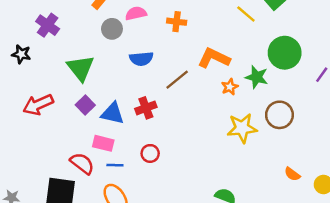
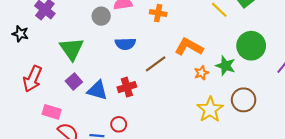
red arrow: (38, 105) -> (33, 79), turned -45
yellow star: (242, 128) -> (210, 110), turned -30
pink rectangle: (103, 143) -> (52, 112), moved
red circle: (150, 153) -> (119, 124), moved

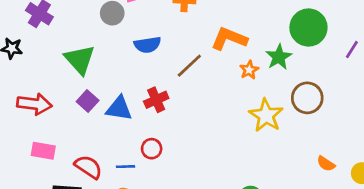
green star: (225, 66) -> (279, 57), turned 30
red arrow: (33, 79) -> (34, 104), turned -100
pink rectangle: (52, 112) -> (43, 151), moved

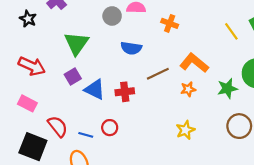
orange star: (249, 70) -> (188, 89), moved
yellow star: (266, 115) -> (185, 130), moved, size x0.7

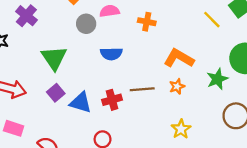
brown line: (158, 74) -> (142, 89), moved, turned 30

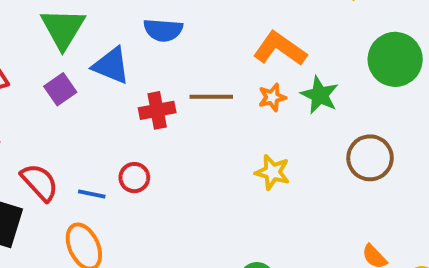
green star: (217, 79) -> (320, 95), moved, turned -30
blue triangle: (81, 103) -> (111, 66), moved
yellow star: (181, 129) -> (273, 172), turned -30

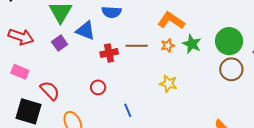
green circle: (395, 59) -> (229, 41), moved
brown circle: (370, 158) -> (231, 69), moved
blue line: (92, 194) -> (128, 110), moved, turned 56

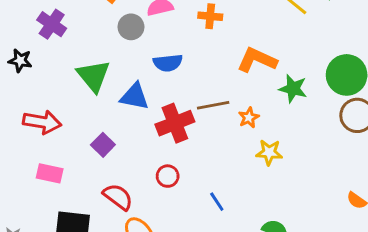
purple square: (60, 43) -> (103, 145), moved
orange star: (168, 45) -> (249, 118), moved
red cross: (109, 53) -> (175, 123), size x1.4
red semicircle: (50, 91) -> (118, 197), moved

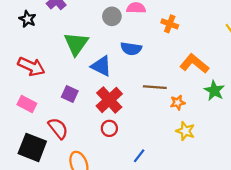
red cross: (175, 123) -> (109, 100), moved, turned -36
purple square: (103, 145) -> (70, 94), turned -35
red semicircle: (118, 197) -> (58, 128), moved
blue line: (217, 202) -> (139, 156), turned 56

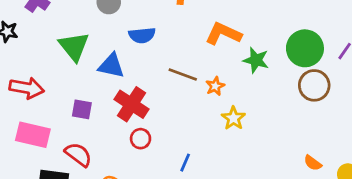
brown line: (155, 87) -> (183, 75), turned 30
pink rectangle: (27, 104) -> (33, 135), size x1.4
yellow star: (185, 131) -> (233, 118), turned 30

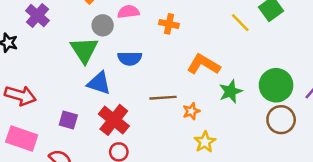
green triangle: (74, 46) -> (84, 50), moved
green star: (256, 60) -> (231, 91), turned 30
brown line: (183, 75) -> (163, 98), turned -30

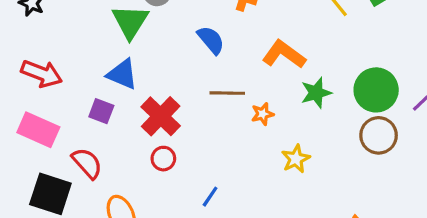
blue semicircle: (130, 58) -> (211, 40), moved, turned -135
blue triangle: (99, 83) -> (122, 74), moved
yellow star: (205, 142) -> (296, 159), moved

